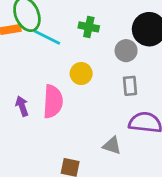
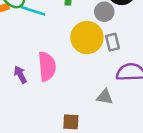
yellow circle: (81, 74) -> (87, 38), moved, size x1.6

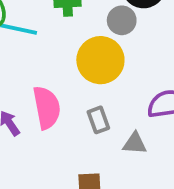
gray rectangle: (112, 42) -> (98, 120), moved

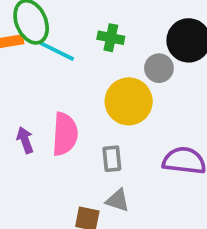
gray triangle: (135, 143) -> (118, 200), moved

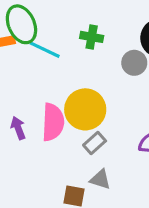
yellow circle: (129, 101) -> (85, 109), moved
gray rectangle: (112, 159) -> (95, 143), turned 55

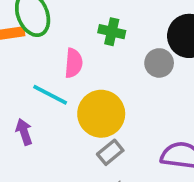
cyan line: (45, 50) -> (50, 95), moved
pink semicircle: (53, 122) -> (74, 63), moved, size x0.7

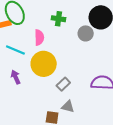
cyan line: (50, 95) -> (15, 50), moved
yellow circle: (101, 114) -> (44, 64), moved

